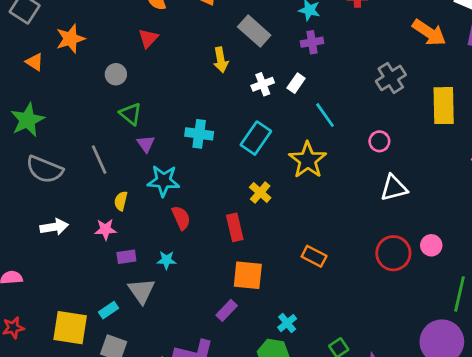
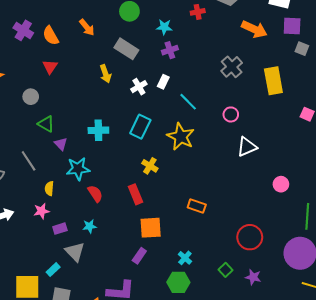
red circle: (393, 253) -> (250, 237), moved

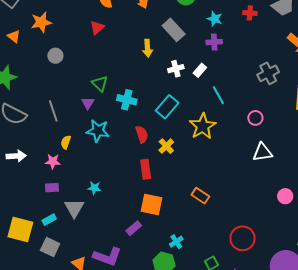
gray circle: (31, 97) -> (55, 56), moved
green triangle: (46, 124) -> (100, 84), moved
red semicircle: (95, 194) -> (142, 134), moved
purple rectangle: (60, 229) -> (52, 188), moved

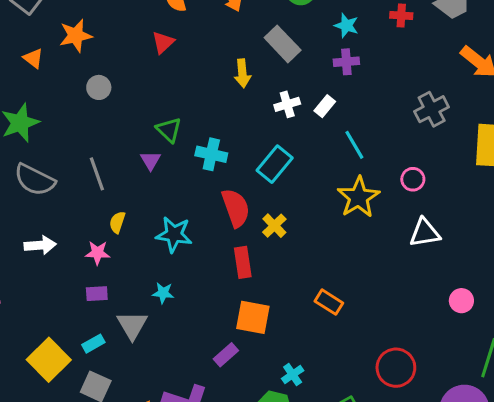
yellow star: (203, 126) -> (358, 197), moved
cyan star: (98, 131) -> (174, 234), moved
red semicircle: (142, 134) -> (236, 208), size x1.4
yellow square: (20, 229) -> (49, 360), turned 32

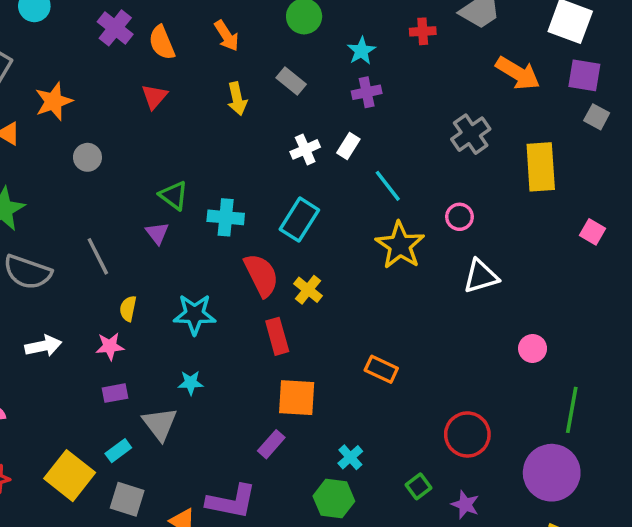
cyan star: (346, 26) -> (361, 51), turned 30
gray rectangle: (283, 44) -> (291, 81), size x0.7
yellow arrow: (242, 73) -> (237, 99), moved

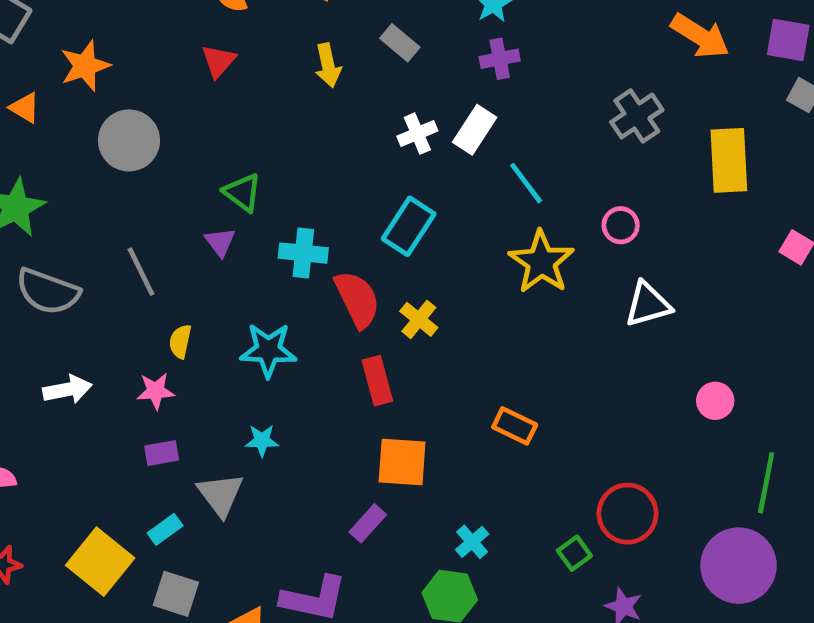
white rectangle: (348, 146) -> (475, 130), size x1.4
gray circle: (87, 157) -> (129, 140), size x1.6
cyan cross: (226, 217) -> (303, 253), moved
green square: (419, 486) -> (574, 553), moved

